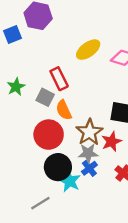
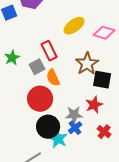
gray square: (45, 97) -> (37, 67), turned 35
brown star: (89, 132) -> (87, 64), moved

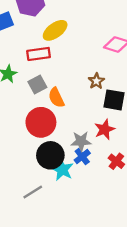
yellow ellipse: (74, 26) -> (55, 30), moved
red rectangle: (49, 51) -> (39, 54), moved, turned -72
brown star: (87, 64) -> (96, 81), size x0.6

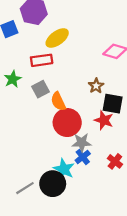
red circle: (41, 122) -> (67, 123), moved
red star: (105, 129) -> (104, 120), moved, turned -30
black circle: (50, 155) -> (53, 184), moved
gray line: (33, 192) -> (25, 188), moved

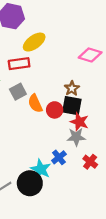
black square: (113, 104) -> (72, 106), moved
red circle: (67, 123) -> (55, 110), moved, size x0.6
gray star: (82, 143) -> (76, 137), moved

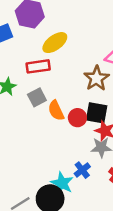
brown star: (72, 88) -> (97, 78), moved, size x1.5

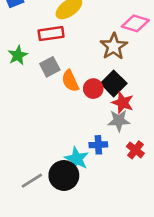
black square: (97, 113) -> (114, 83), turned 35
blue cross: (82, 170) -> (98, 145), turned 35

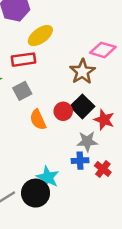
orange semicircle: (70, 81) -> (38, 120), moved
red star: (123, 103) -> (104, 120), moved
blue cross: (98, 145) -> (80, 161), moved

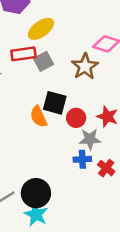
gray square: (22, 91) -> (43, 61), moved
black square: (82, 106) -> (55, 103), moved, turned -30
red circle: (63, 111) -> (76, 118), moved
cyan star: (48, 177) -> (36, 214), moved

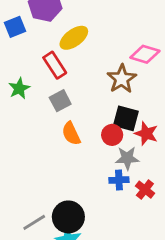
red rectangle: (23, 54) -> (55, 65), turned 65
gray square: (43, 61) -> (60, 101), moved
black square: (55, 103) -> (126, 118), moved

